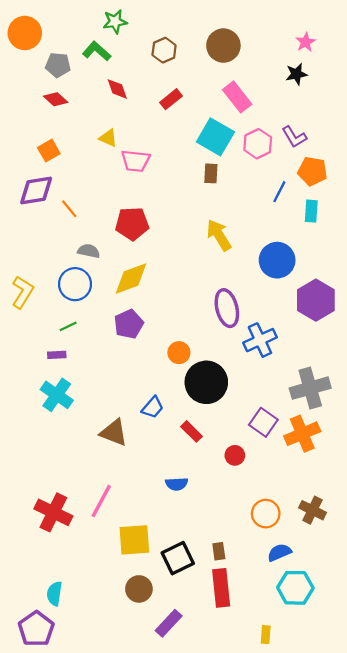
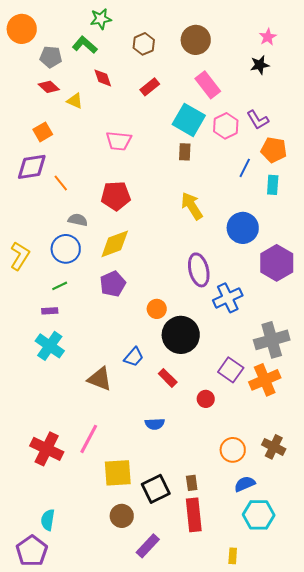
yellow triangle: (108, 138) -> (75, 101), moved

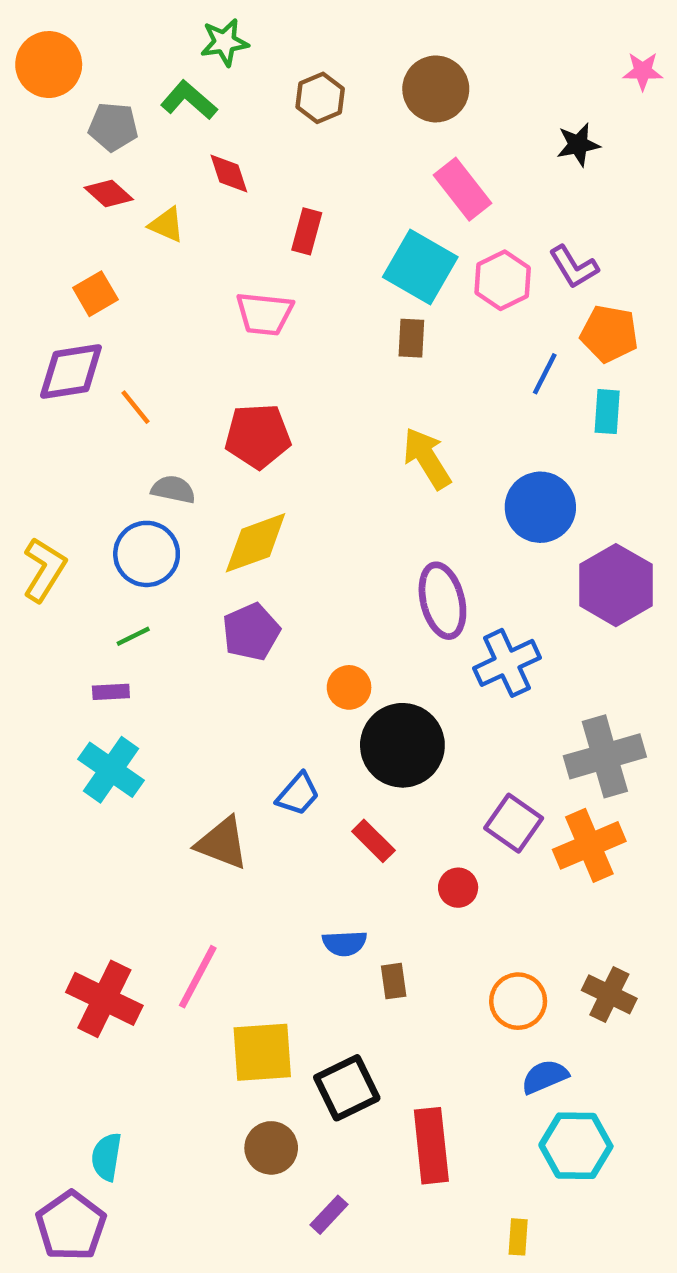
pink star: (268, 37) -> (643, 71), moved, turned 30
red rectangle: (150, 87) -> (307, 231), moved, turned -36
brown rectangle: (192, 483) -> (394, 981), moved
purple rectangle: (148, 546) -> (329, 1215), size x0.7

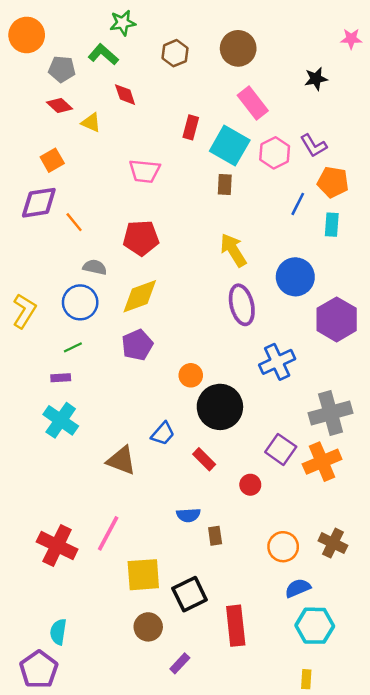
red rectangle: (307, 231) -> (191, 127), moved
purple ellipse: (442, 601) -> (242, 305), moved
yellow rectangle: (518, 1237) -> (306, 679), moved

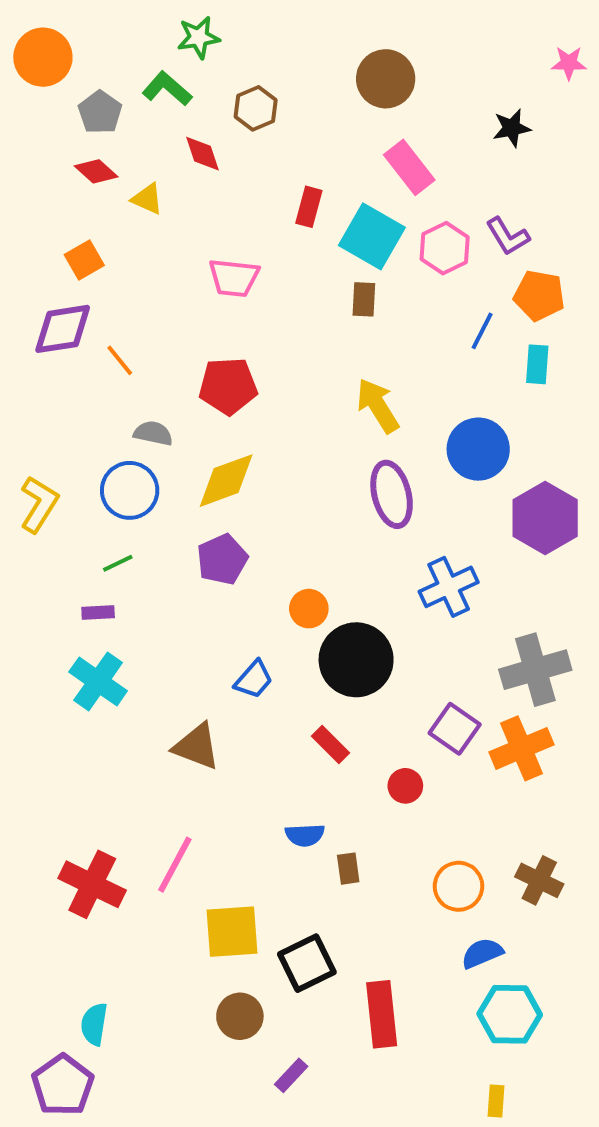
brown hexagon: (175, 53) -> (256, 108), moved
gray pentagon: (62, 69) -> (100, 112), turned 30
blue trapezoid: (163, 434) -> (254, 679), moved

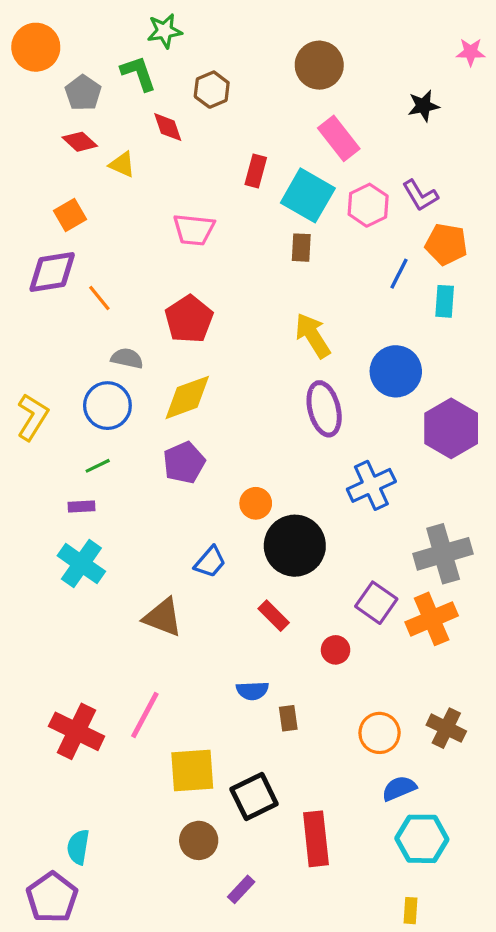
green L-shape: (167, 89) -> (138, 73), turned 30
red pentagon: (228, 386) -> (189, 319), turned -30

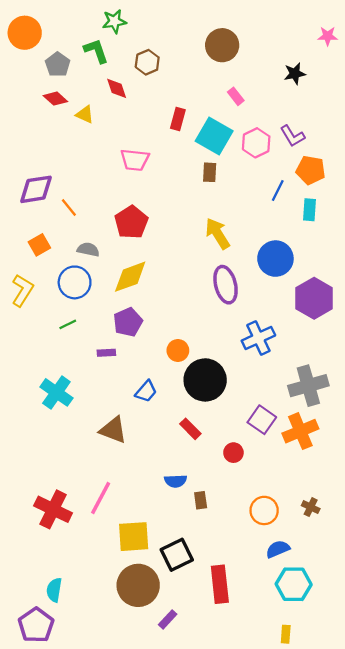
pink rectangle: (339, 138) -> (236, 96), size x0.6
orange square: (70, 215) -> (39, 245), moved
purple rectangle: (81, 507) -> (106, 353), moved
brown cross: (446, 728) -> (311, 507), size x0.7
brown circle: (199, 840) -> (138, 585), size x1.6

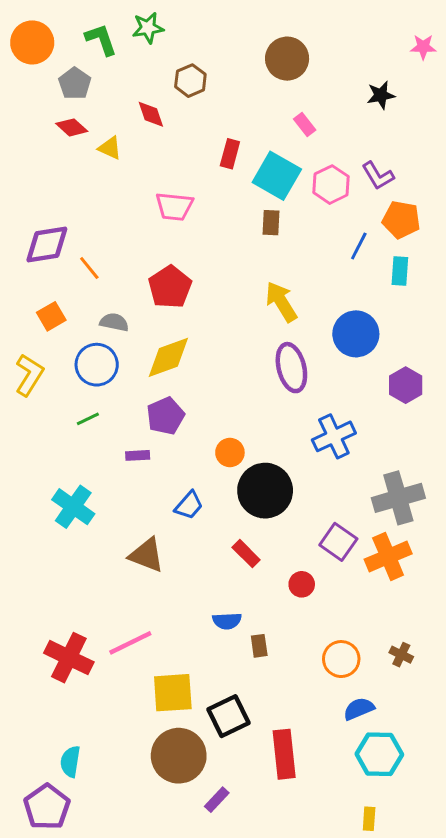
green L-shape: (96, 51) -> (101, 40), moved
purple hexagon: (314, 298) -> (406, 385), size x0.7
pink line: (101, 498) -> (130, 643), turned 36

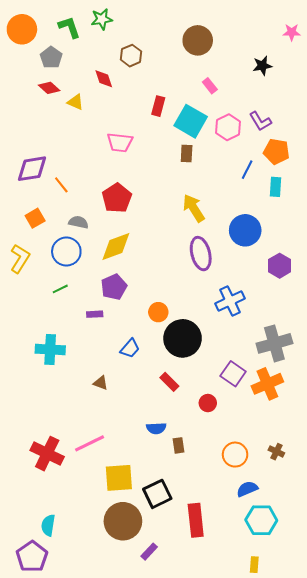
cyan cross: (73, 507) -> (50, 350), turned -32
brown triangle: (146, 555) -> (101, 383), size x0.6

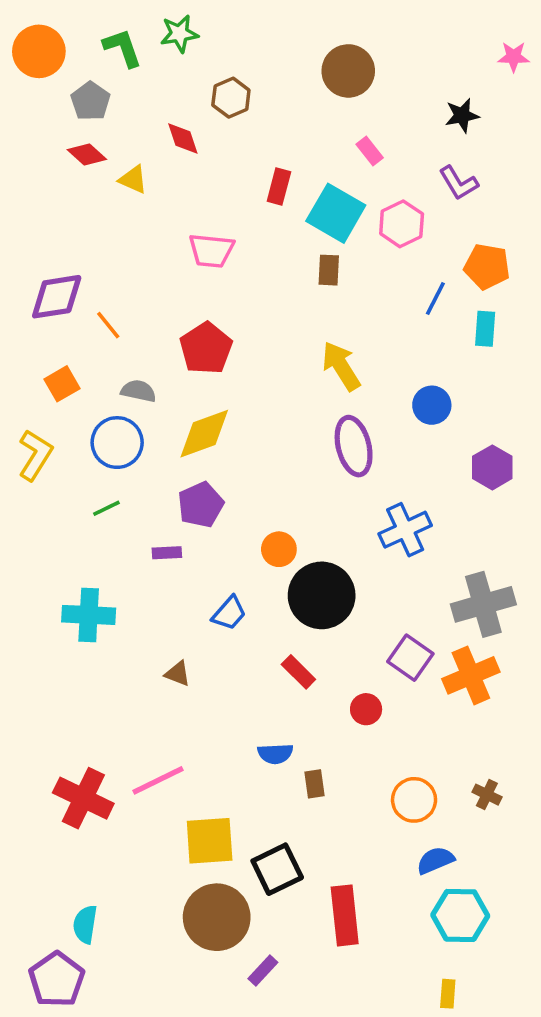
purple L-shape: (260, 121) -> (458, 183), moved
blue circle: (245, 230) -> (432, 405), size x0.7

